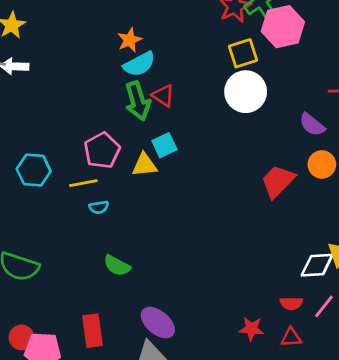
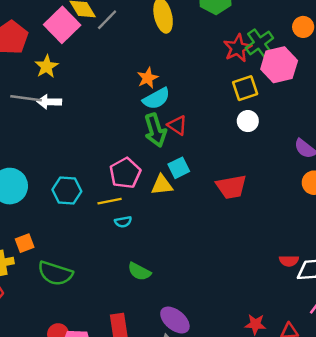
white circle: (246, 92) -> (248, 121), size x0.6
red trapezoid: (278, 181) -> (231, 187), moved, turned -144
red semicircle: (291, 303) -> (289, 261), moved

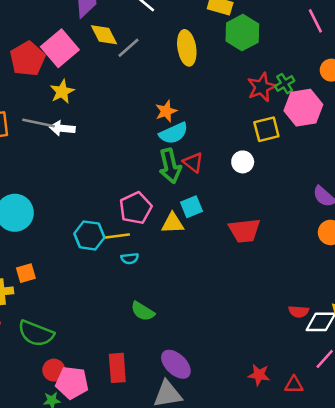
pink square: (62, 25) -> (60, 48), moved
green cross: (259, 43) -> (285, 84), size x0.7
white circle: (248, 121) -> (243, 162), moved
cyan hexagon: (67, 190) -> (89, 235), moved
green semicircle: (55, 273) -> (36, 333), moved

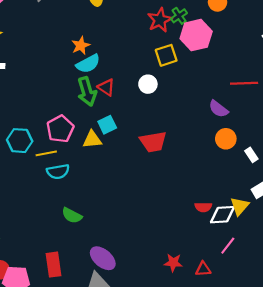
cyan hexagon: (89, 235) -> (20, 141), moved
cyan semicircle: (130, 258) -> (58, 172), size x1.5

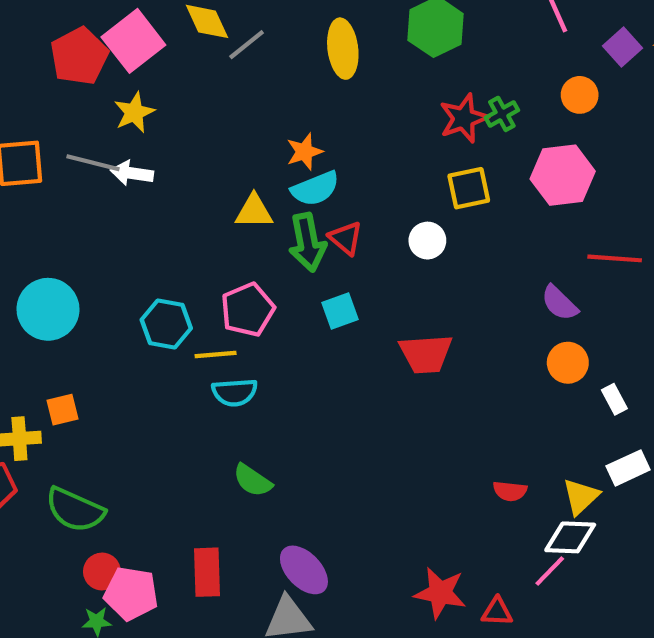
pink hexagon: (196, 35) -> (563, 175), moved
yellow triangle: (92, 140) -> (254, 211), moved
white diamond: (222, 215) -> (570, 537), moved
red star: (173, 263) -> (440, 593), size x1.4

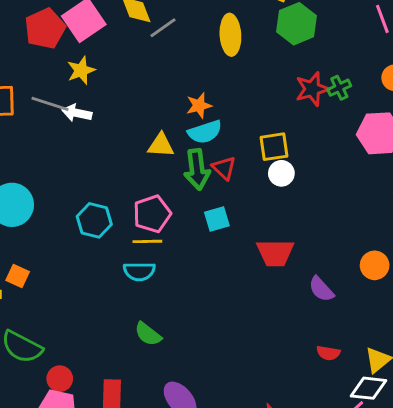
yellow square: (469, 188) -> (274, 147), moved
purple semicircle: (559, 303) -> (321, 289), moved
yellow line: (216, 355) -> (147, 241), moved
orange square: (62, 410) -> (18, 276), turned 35
red circle: (102, 572) -> (60, 379), moved

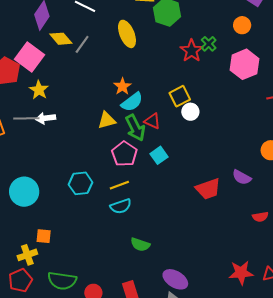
pink pentagon: (152, 214) -> (124, 154), moved
red trapezoid: (275, 253) -> (208, 189), moved

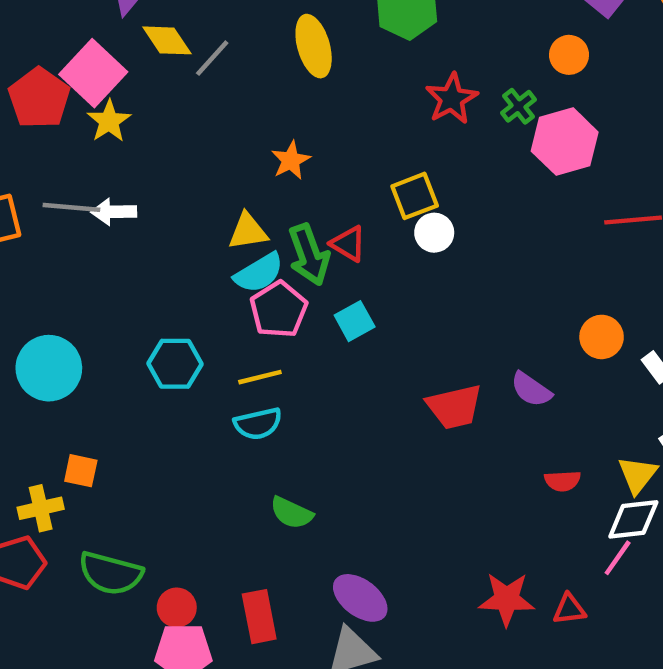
green cross: (209, 44) -> (518, 106), moved
yellow star: (39, 90) -> (109, 121), moved
cyan semicircle: (132, 102) -> (259, 273), moved

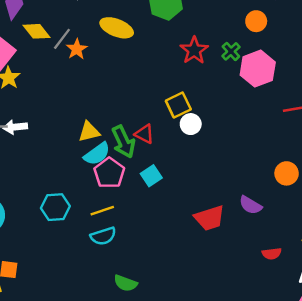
yellow ellipse: (314, 46) -> (117, 28), turned -48
orange star: (291, 160) -> (77, 49), moved

